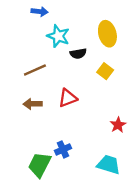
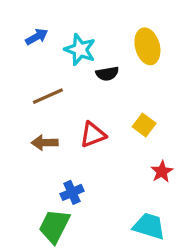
blue arrow: (40, 12) -> (37, 37), moved, turned -35
yellow square: (105, 71) -> (144, 125), moved
blue cross: (63, 149) -> (72, 192), moved

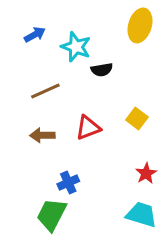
yellow ellipse: (147, 46) -> (140, 25), moved, turned 32
red star: (162, 172) -> (146, 173), moved

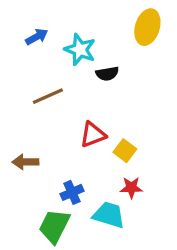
yellow square: (137, 118) -> (125, 151), moved
brown arrow: (42, 135) -> (25, 162), moved
red star: (146, 173) -> (131, 188), moved, turned 30
cyan trapezoid: (141, 215) -> (109, 215), moved

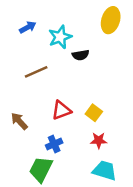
cyan star: (80, 50) -> (60, 37), turned 30
red triangle: (93, 135) -> (61, 110), moved
brown arrow: (25, 162) -> (19, 121), turned 48
cyan trapezoid: (109, 215) -> (105, 170), moved

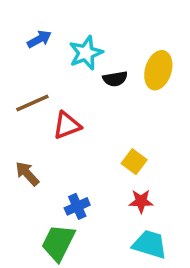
yellow ellipse: (111, 20) -> (158, 70), moved
brown line: (36, 72) -> (32, 103), moved
red triangle: (61, 110) -> (67, 125), moved

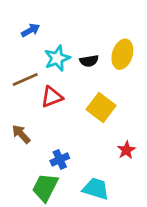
cyan star: (86, 53) -> (57, 58), moved
yellow square: (134, 162) -> (101, 107), moved, size x1.5
red star: (141, 201) -> (126, 150), moved, turned -30
cyan trapezoid: (150, 244) -> (96, 189), moved

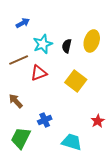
black semicircle: (89, 61) -> (67, 46), turned 112
red star: (126, 150) -> (98, 121), moved
green trapezoid: (45, 187) -> (21, 138), moved

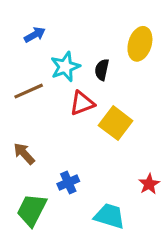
yellow ellipse: (92, 41) -> (140, 44), moved
red triangle: (39, 73) -> (82, 103), moved

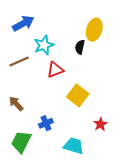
blue arrow: (35, 35) -> (23, 23), size x1.5
black semicircle: (102, 70) -> (80, 47), moved
yellow square: (116, 123) -> (78, 95), moved

